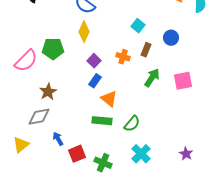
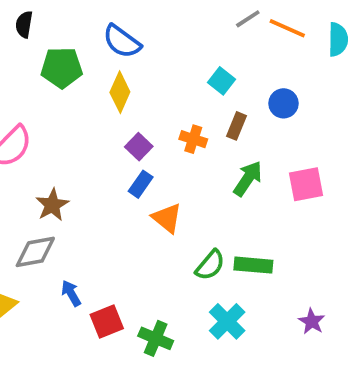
green pentagon: (53, 49) -> (62, 68), moved
green rectangle: (102, 121) -> (253, 265), moved

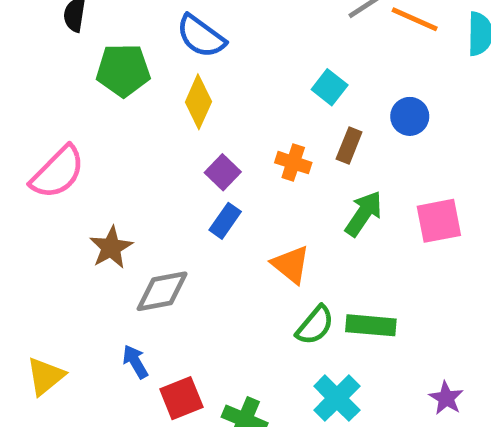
orange triangle: (167, 218) -> (291, 265), moved
gray diamond: (35, 252) -> (162, 291), moved

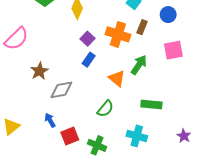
orange cross: (293, 163) -> (118, 34), size x1.6
green arrow: (364, 214) -> (139, 65), moved
pink square: (439, 221) -> (173, 50), moved
green semicircle: (315, 325) -> (105, 109), moved
cyan cross: (337, 398) -> (137, 136), turned -30

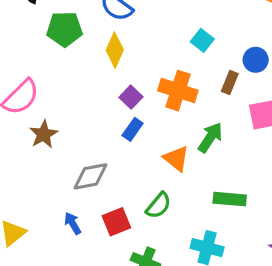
brown rectangle: (142, 27) -> (230, 82), moved
brown star: (39, 71) -> (44, 134), moved
red square: (70, 136) -> (116, 222), moved

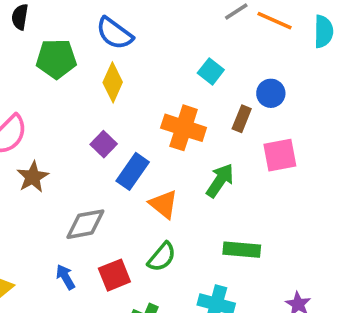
purple square: (131, 97) -> (104, 144), moved
blue rectangle: (133, 129) -> (133, 171), size x1.4
orange triangle: (176, 159) -> (164, 204), moved

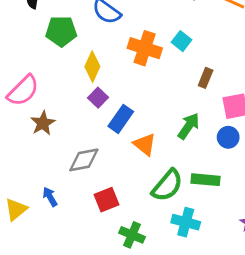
yellow diamond: (113, 82) -> (92, 67), moved
blue circle: (271, 93) -> (228, 137), moved
orange cross: (184, 128) -> (145, 48), moved
green semicircle: (162, 257) -> (167, 185), moved, size x1.4
blue arrow: (65, 277) -> (50, 197), moved

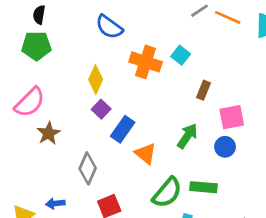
green pentagon: (61, 31) -> (36, 46), moved
gray diamond: (84, 160) -> (88, 168), turned -56
blue arrow: (50, 197) -> (55, 203), turned -66

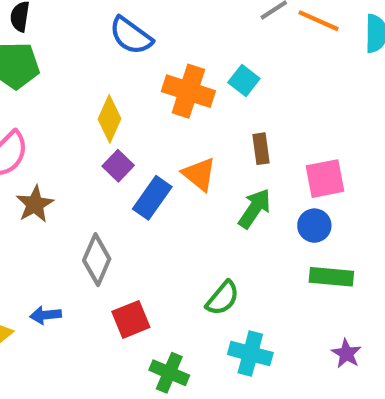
brown rectangle: (203, 90) -> (261, 149), moved, turned -30
orange triangle: (146, 154) -> (199, 174), moved
green rectangle: (203, 187) -> (331, 277), moved
green semicircle: (167, 193) -> (223, 298), size x0.7

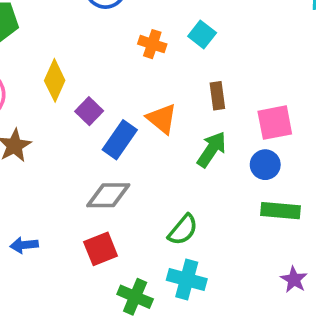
orange cross: (188, 91) -> (152, 44), size x0.6
yellow diamond: (110, 119) -> (55, 80), moved
gray diamond: (97, 260) -> (108, 195), moved, turned 66
cyan cross: (250, 354) -> (187, 279), moved

